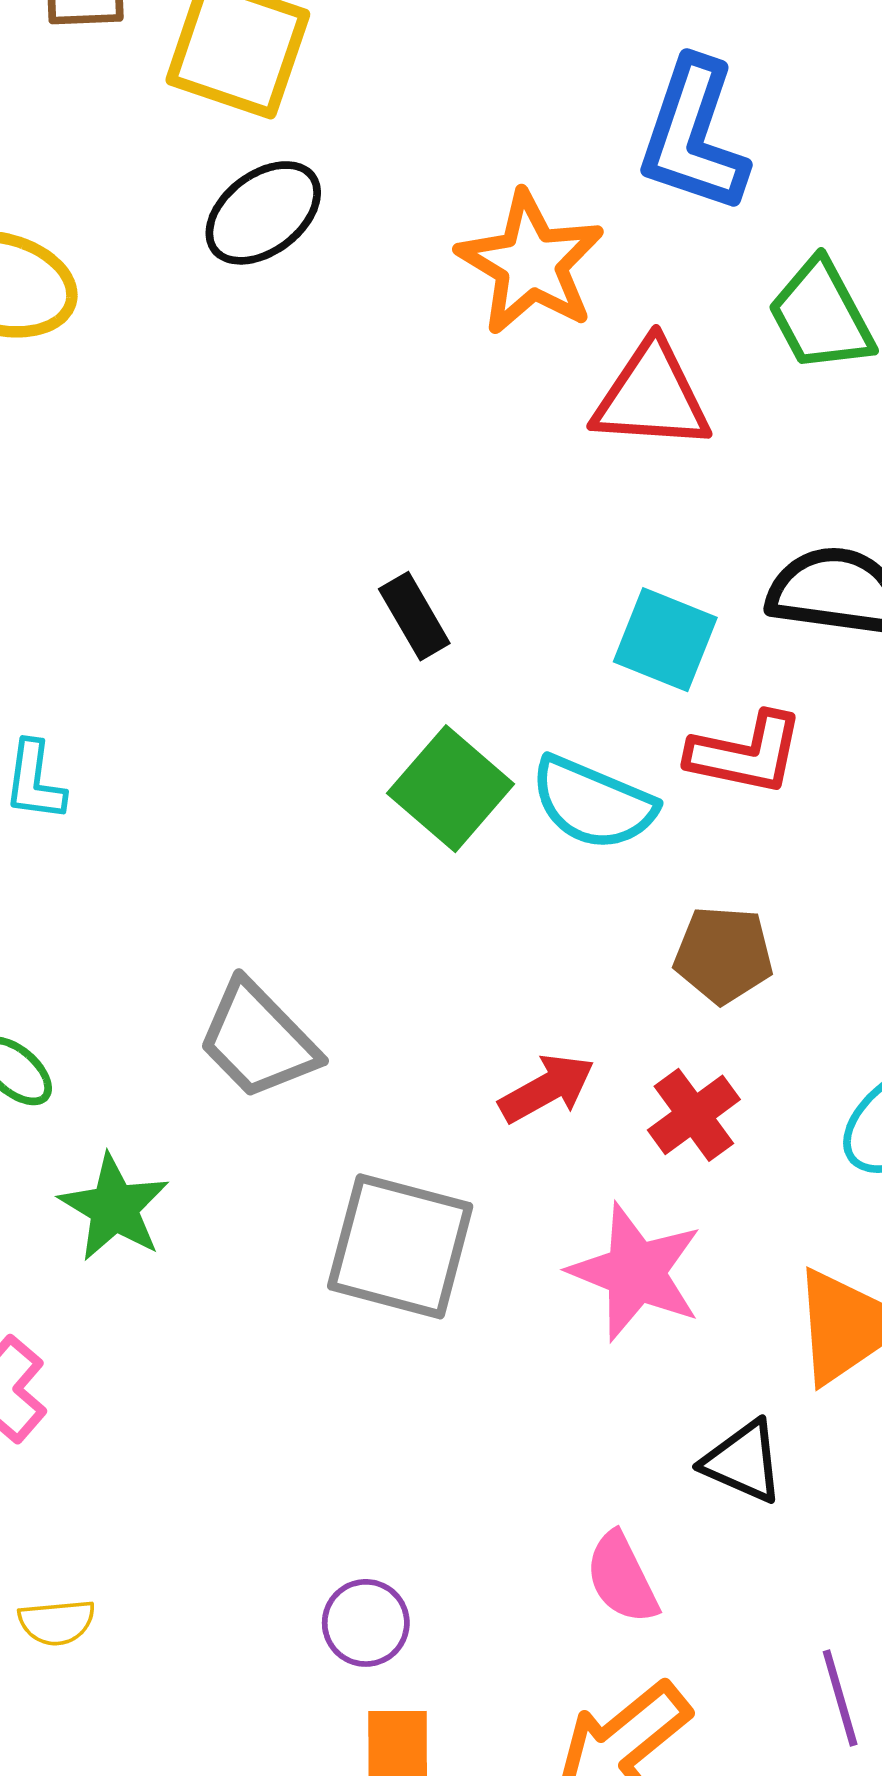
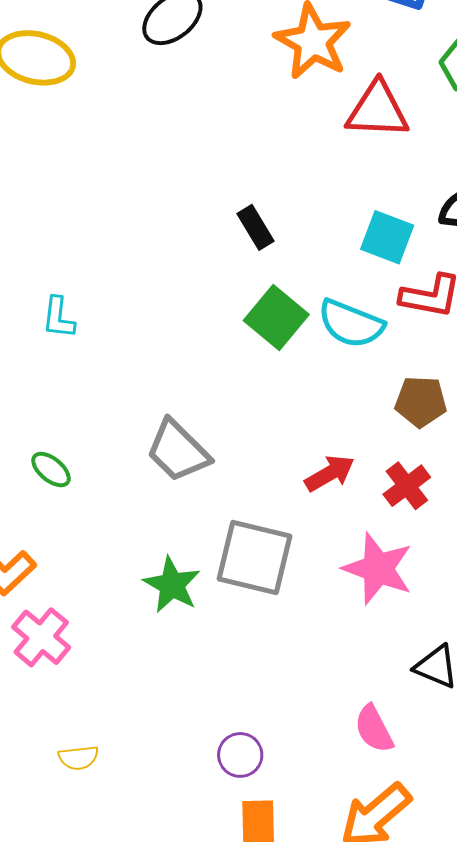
green star: (114, 1208) -> (172, 585), moved

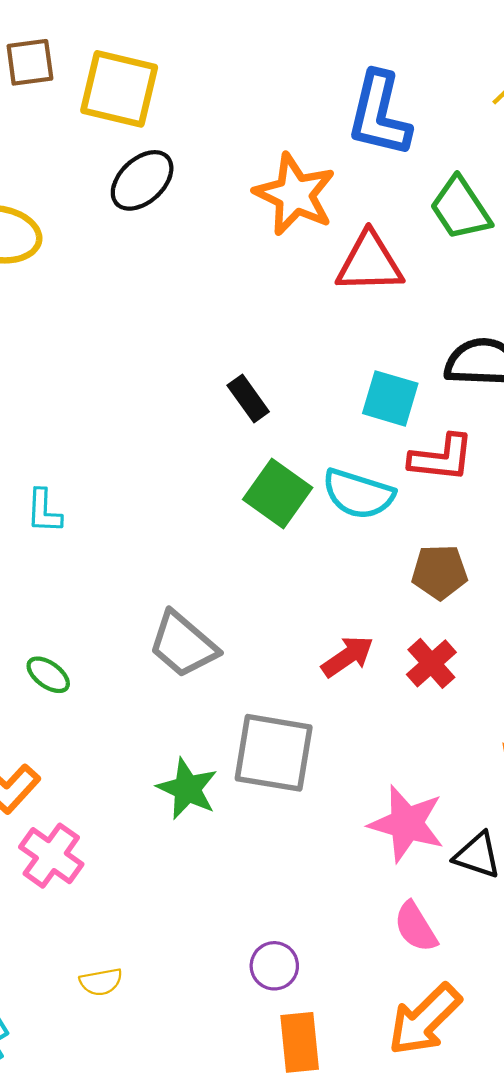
pink star: (378, 569) -> (407, 824), moved

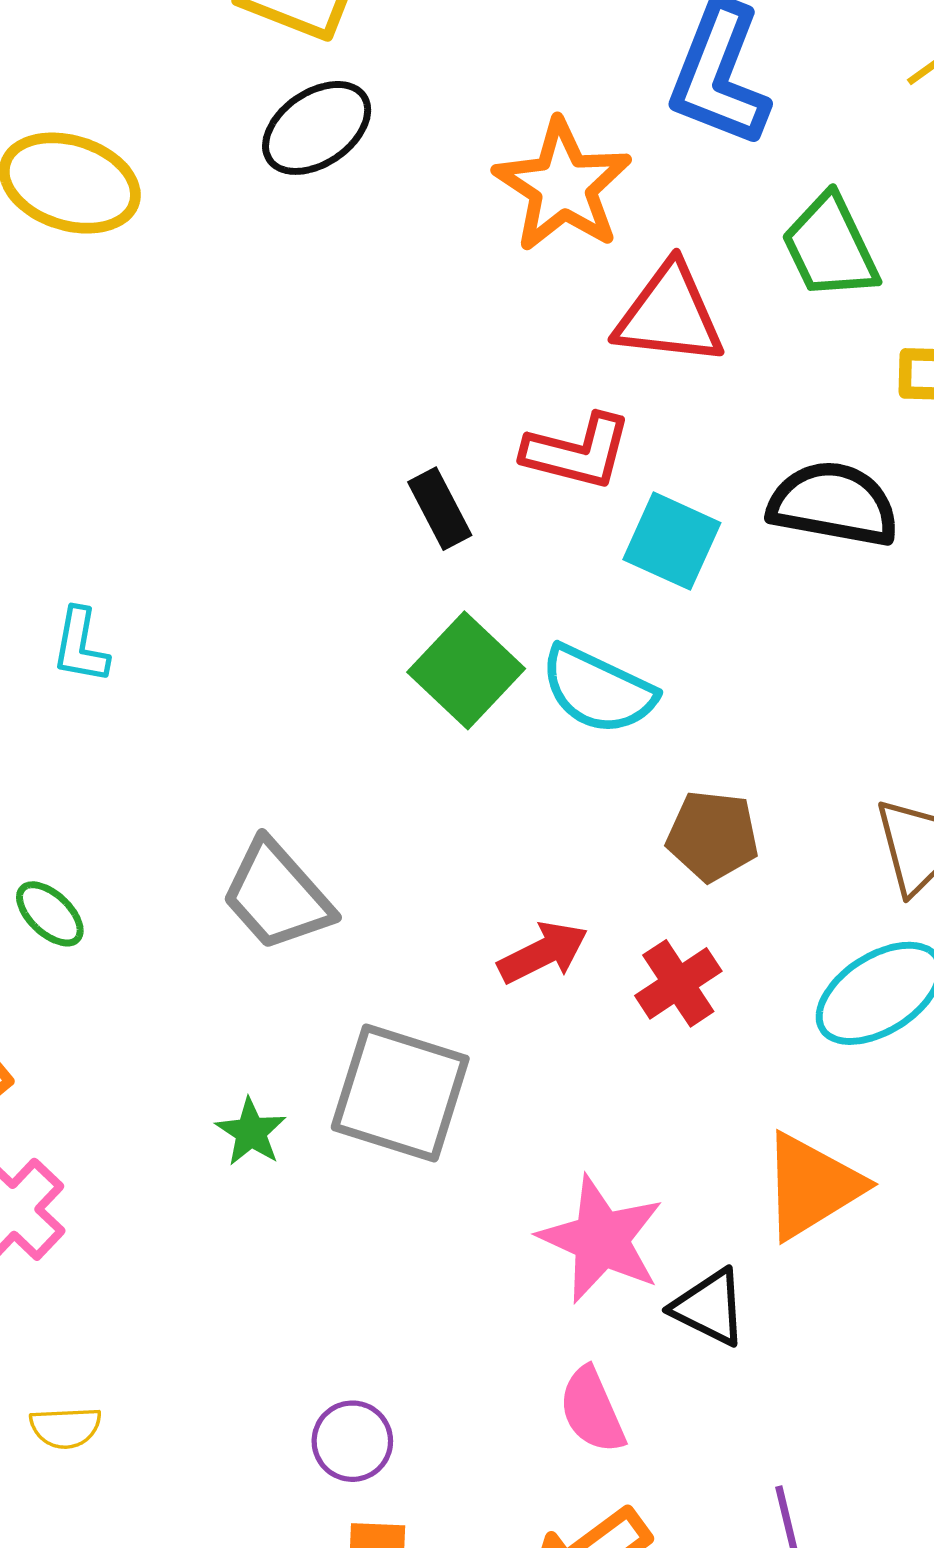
red L-shape: (441, 458) -> (577, 452), moved
green star: (187, 789) -> (251, 1132), size x0.7

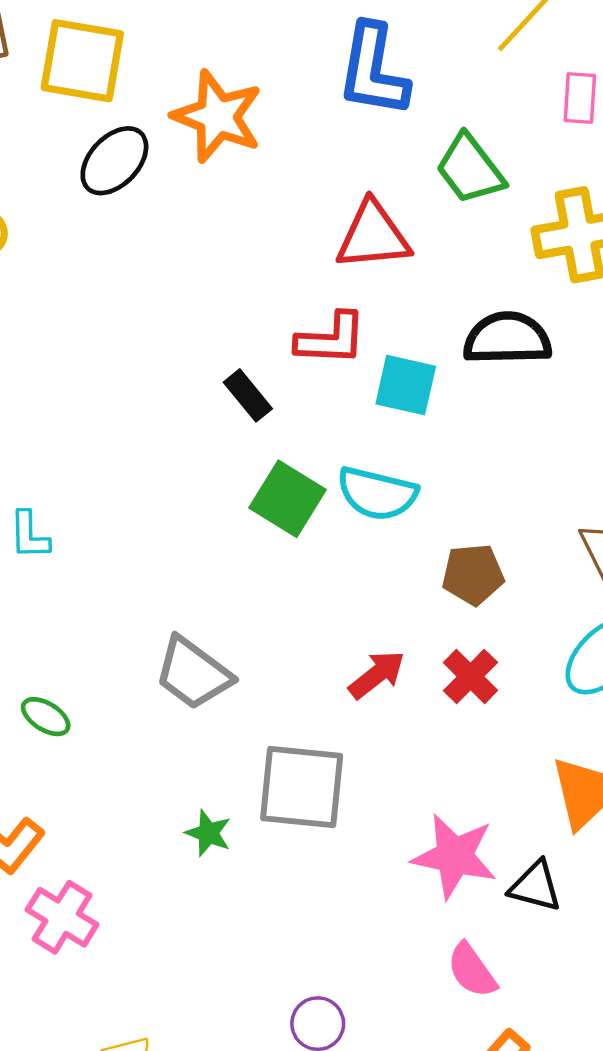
orange star: (563, 186) -> (217, 116), moved

